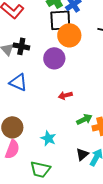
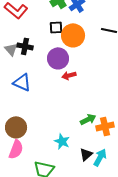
black square: (60, 20) -> (56, 27), moved, size x0.6
red arrow: (65, 95) -> (69, 75), moved
cyan star: (48, 138) -> (62, 141), moved

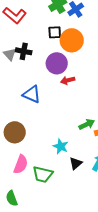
blue triangle: (22, 82) -> (32, 94), moved
pink semicircle: (16, 149) -> (21, 164), moved
black triangle: (86, 154) -> (76, 163), moved

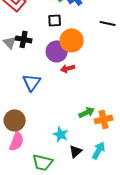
orange circle: (72, 40) -> (72, 40), moved
blue triangle: (32, 94) -> (32, 82), turned 42
pink semicircle: (21, 164) -> (17, 141), moved

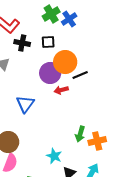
black line: (108, 23) -> (80, 75), moved, turned -35
black cross: (24, 39) -> (22, 43), moved
green arrow: (87, 112) -> (80, 134), turned 133

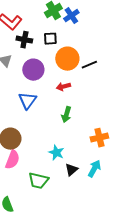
purple circle: (50, 73) -> (33, 70), moved
black line: (80, 75) -> (89, 65), moved
green arrow: (80, 134) -> (66, 115), moved

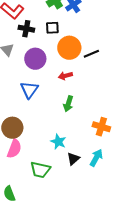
orange cross: (99, 138) -> (101, 127), turned 30

